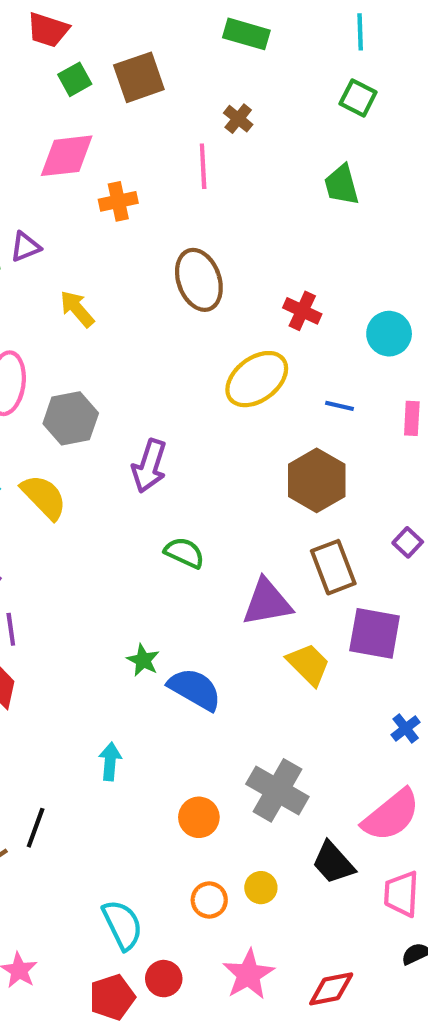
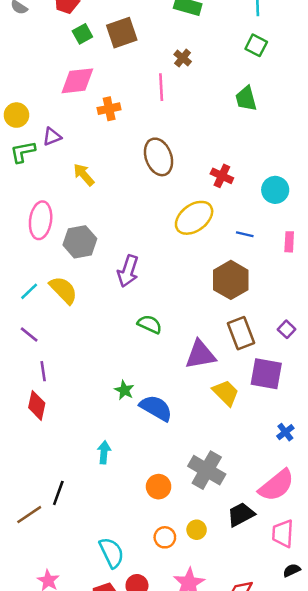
purple square: (408, 542) -> (287, 329), moved
black trapezoid: (333, 863) -> (241, 515), turned 104

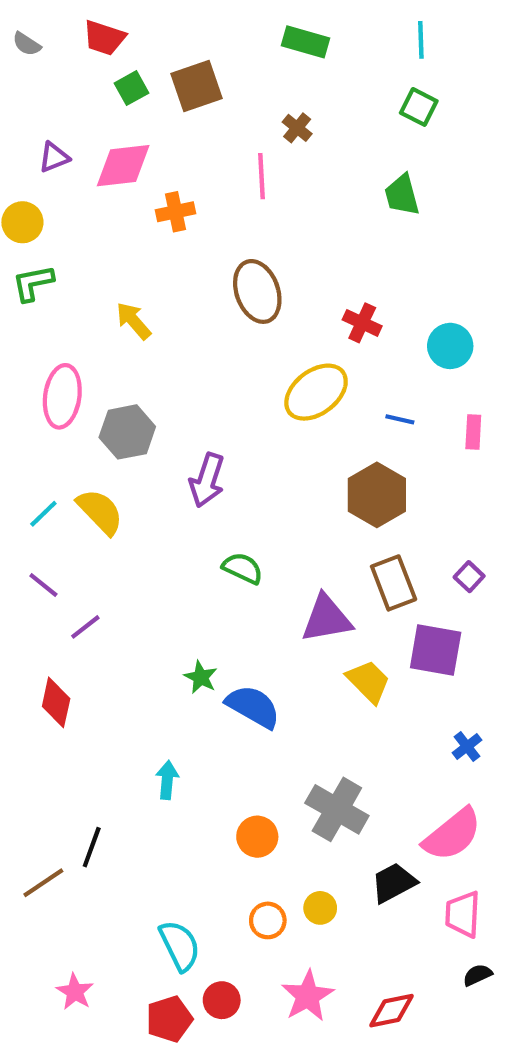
purple triangle: (52, 137) -> (54, 157), moved
purple line: (43, 371) -> (85, 627), moved, turned 60

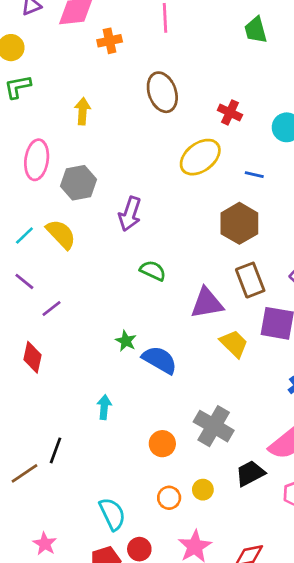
yellow arrow: (134, 321) -> (83, 111), turned 45

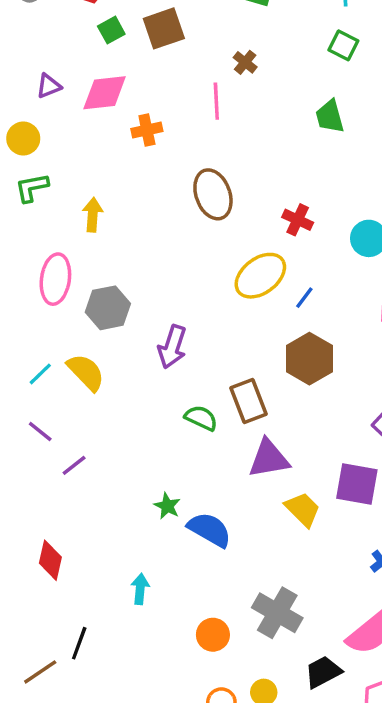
yellow arrow: (83, 111) -> (93, 215), moved
blue line: (254, 175) -> (304, 298), moved, turned -66
brown rectangle: (250, 280) -> (248, 401), moved
red diamond: (33, 357) -> (50, 560), moved

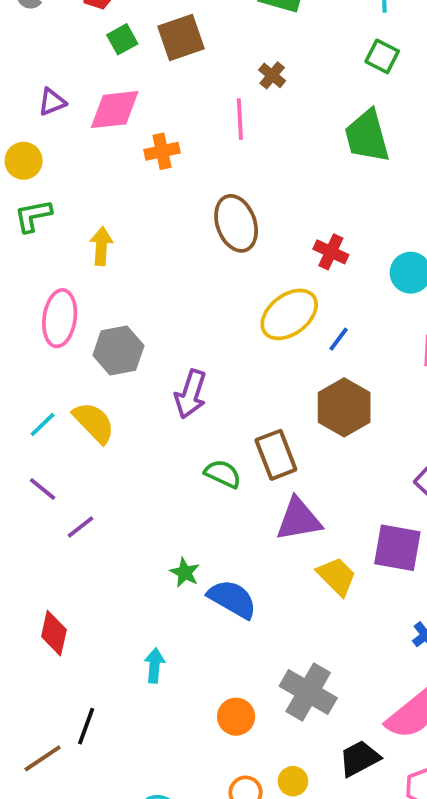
green trapezoid: (330, 116) -> (367, 136), size x1.4

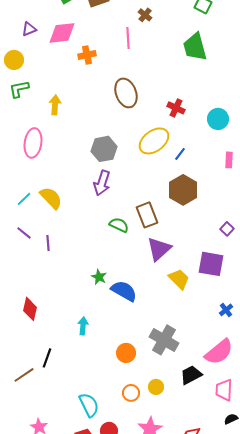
gray hexagon: (118, 350) -> (104, 149), moved
purple triangle: (299, 519) -> (159, 249), turned -32
purple line: (80, 527) -> (48, 243), moved, turned -56

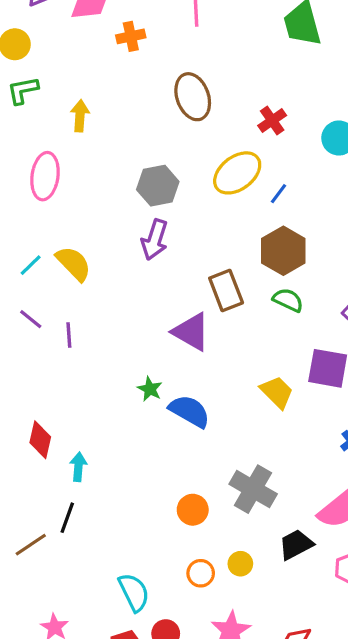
red cross: (176, 108) -> (272, 121), turned 30
green semicircle: (119, 225) -> (288, 300), moved
purple triangle: (159, 249) -> (191, 332), moved, turned -48
cyan arrow: (83, 326) -> (78, 467), moved

